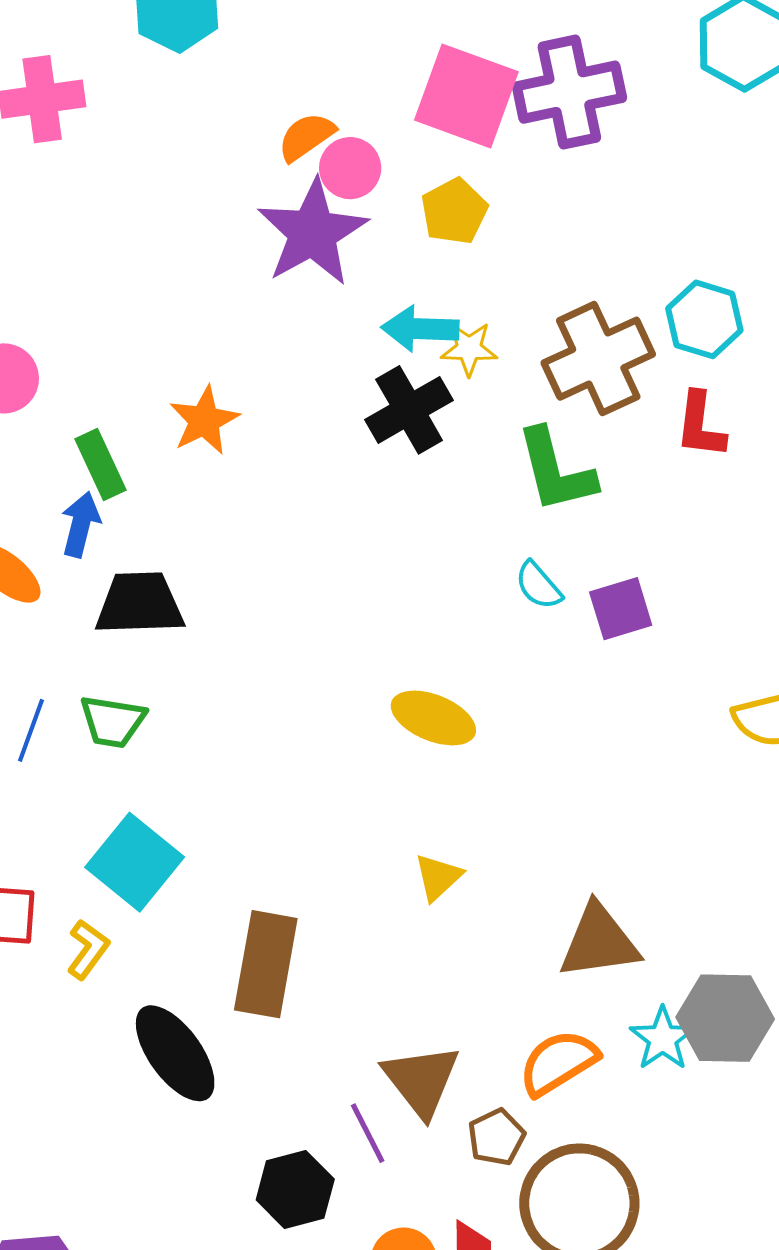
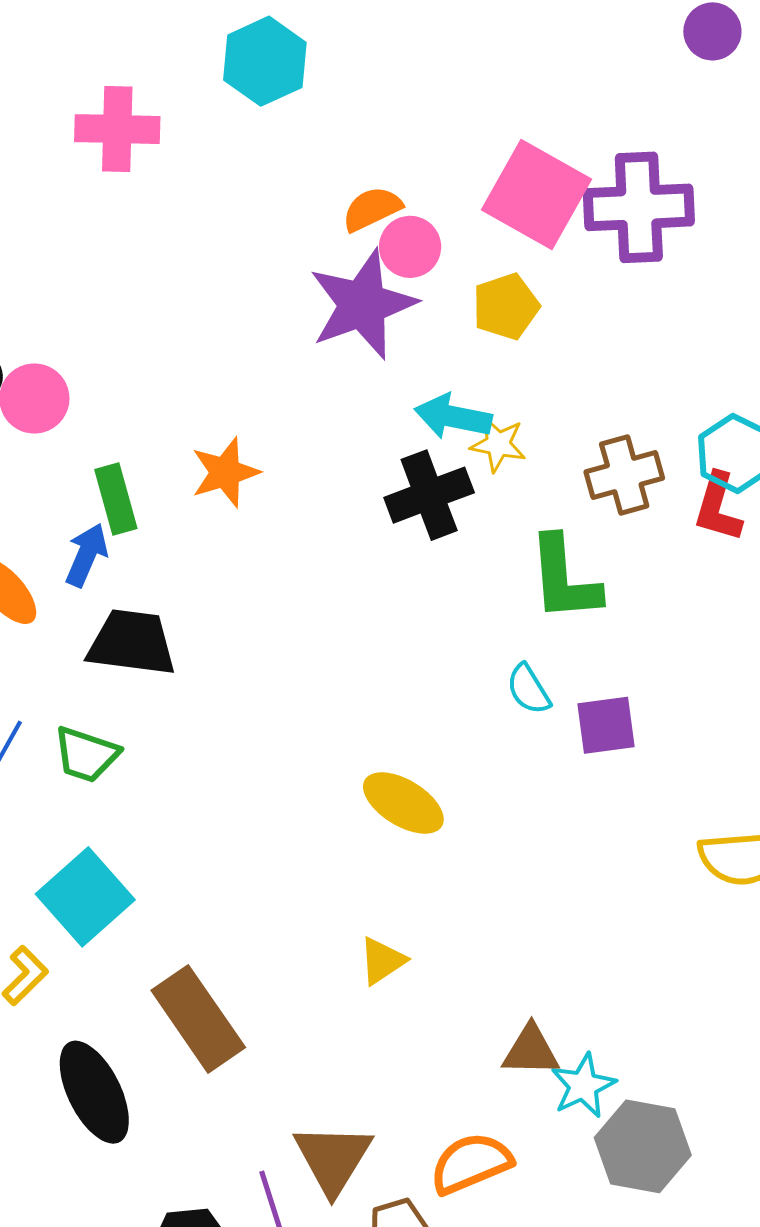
brown cross: (598, 359) -> (624, 475), size x0.7
red L-shape: (700, 425) -> (718, 507), moved
brown triangle: (599, 942) -> (531, 1051), size x0.7
brown rectangle: (266, 964) -> (198, 1019), turned -54
cyan star: (663, 1039) -> (583, 1086), moved

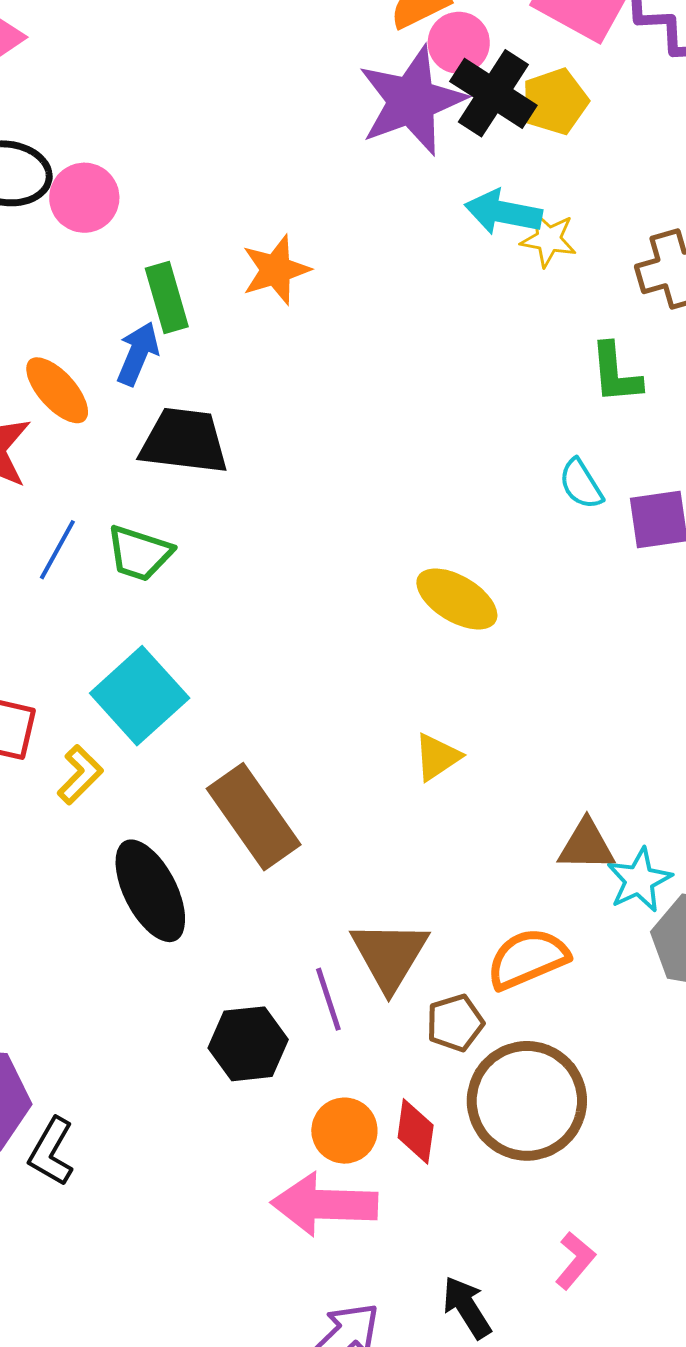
black cross: (429, 495) -> (493, 93), moved, turned -36
green L-shape: (564, 579) -> (616, 373), size x0.7

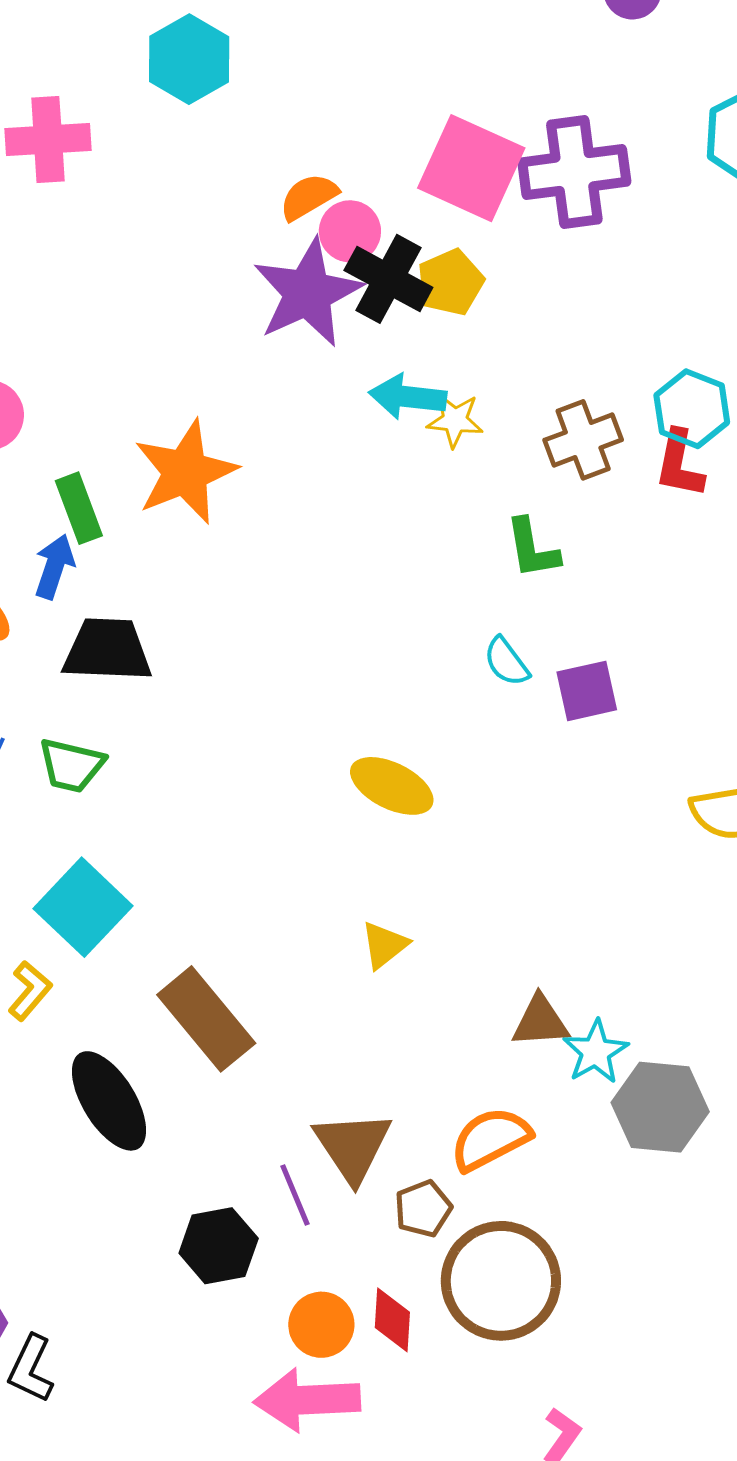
orange star: (276, 270) -> (185, 472), size x1.5

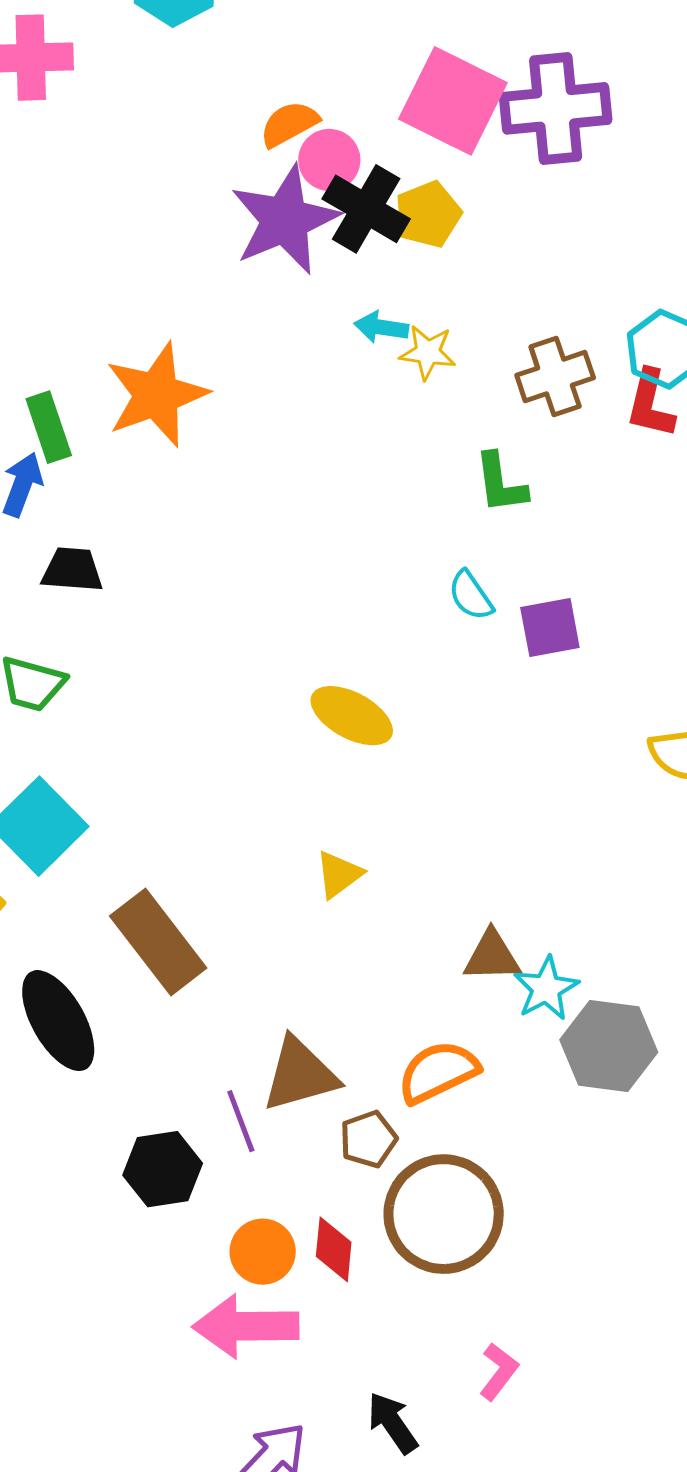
cyan arrow: (408, 397) -> (381, 327), size x0.7
black trapezoid: (107, 650) -> (72, 570), size x0.7
brown triangle: (353, 1146) -> (300, 1074), turned 46

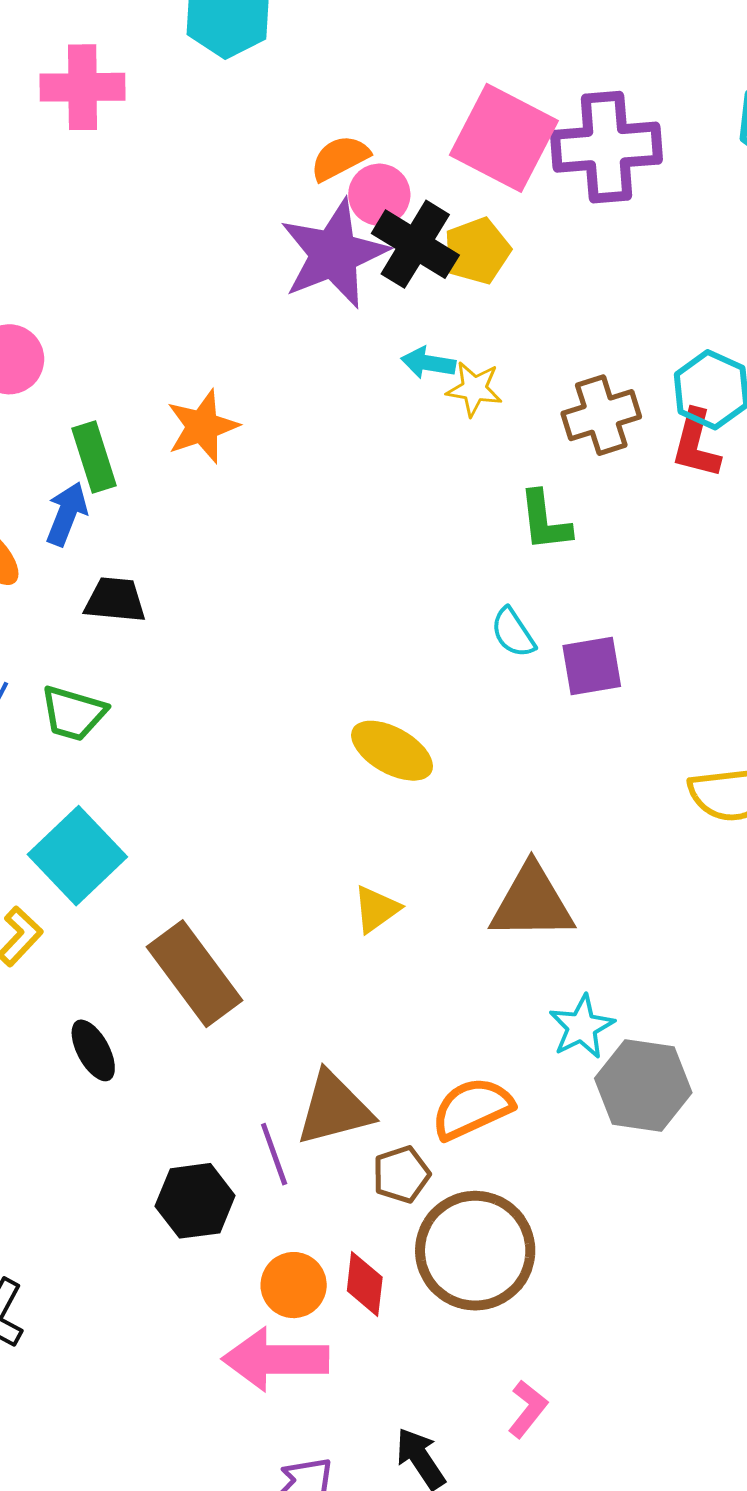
orange star: (157, 395) -> (202, 426), size x0.7
brown triangle: (492, 956) -> (532, 903), moved, size x1.5
black ellipse: (58, 1021) -> (93, 1050), size x0.6

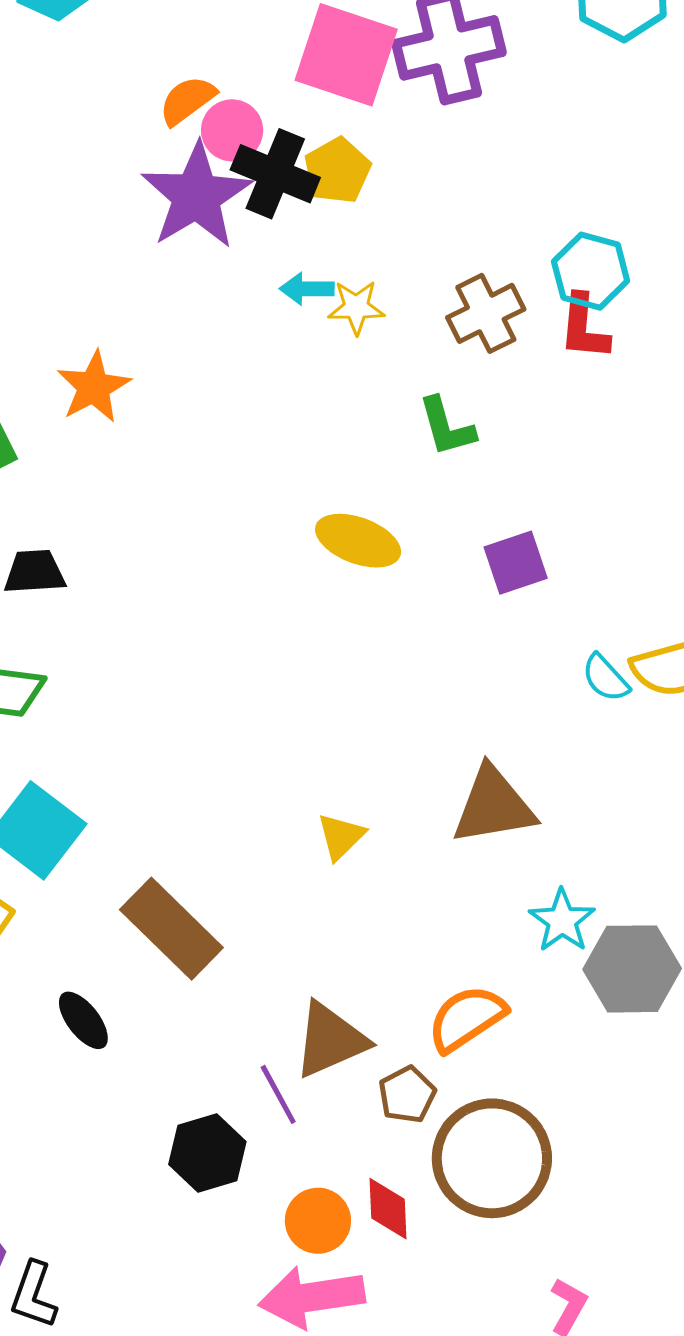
cyan semicircle: (513, 633) -> (605, 678), moved
yellow ellipse: (392, 751) -> (358, 541), moved

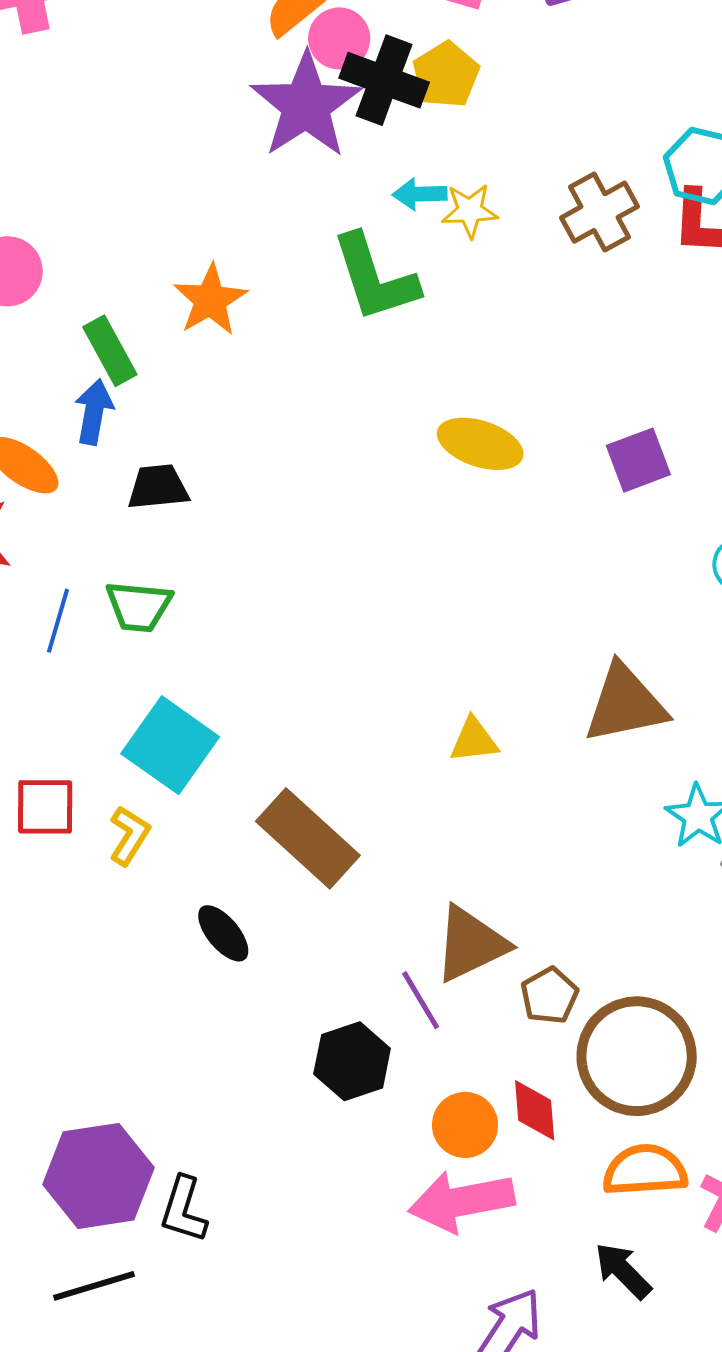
green L-shape: (447, 427) -> (375, 278), moved, size x1.5
yellow triangle: (341, 837) -> (474, 740), turned 40
orange semicircle: (467, 1018) -> (645, 1170), moved, turned 32

